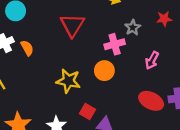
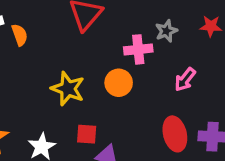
red ellipse: (151, 101) -> (175, 134), turned 40
red square: (87, 111) -> (87, 134), turned -35

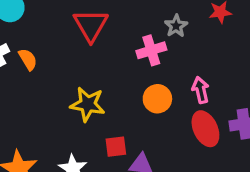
pink arrow: (185, 80) -> (201, 90), moved, turned 140
orange circle: (119, 83) -> (157, 99), moved

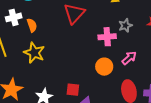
pink arrow: (201, 90) -> (129, 58), moved, turned 49
yellow star: (88, 104) -> (34, 53), moved

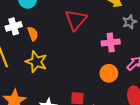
gray star: (125, 25) -> (129, 22), moved

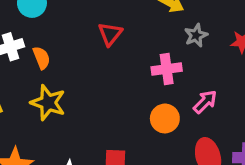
red triangle: (76, 20) -> (110, 34), size x0.7

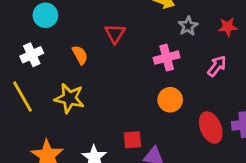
orange semicircle: (42, 58) -> (80, 55), moved
pink arrow: (205, 102) -> (217, 66), moved

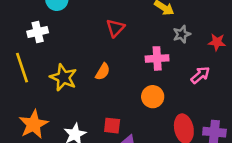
orange semicircle: (80, 55) -> (103, 72), moved, turned 48

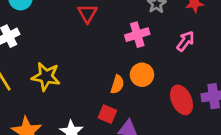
orange semicircle: (103, 72) -> (117, 84), moved
red square: (112, 126) -> (107, 114), turned 30

